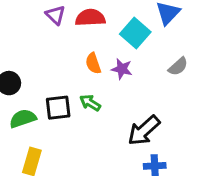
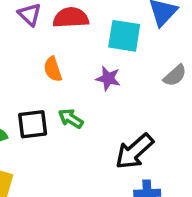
cyan square: (135, 33) -> (124, 36), turned -32
orange semicircle: (93, 63) -> (53, 69), moved

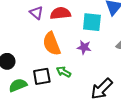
orange semicircle: (53, 69) -> (52, 44), size x1.6

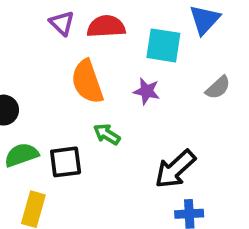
black square: (42, 76) -> (66, 162), moved

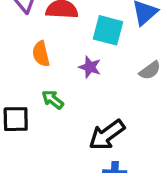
orange semicircle: (87, 82) -> (41, 54), size x0.7

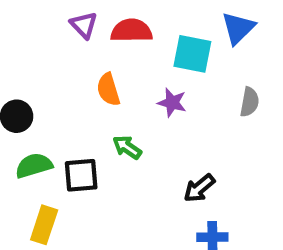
gray semicircle: (150, 70) -> (249, 102), turned -40
black arrow: (107, 135) -> (199, 188), size x0.7

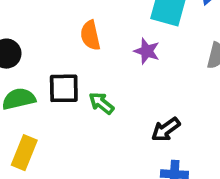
green arrow: (127, 147) -> (101, 103), moved
black square: (81, 175) -> (64, 88), moved

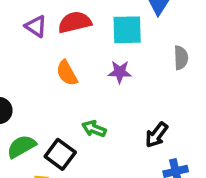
black square: (64, 88) -> (60, 154), moved, turned -36

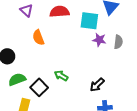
purple triangle: (36, 26) -> (26, 10), moved
purple star: (120, 72) -> (99, 40), moved
orange semicircle: (67, 73) -> (38, 37), moved

